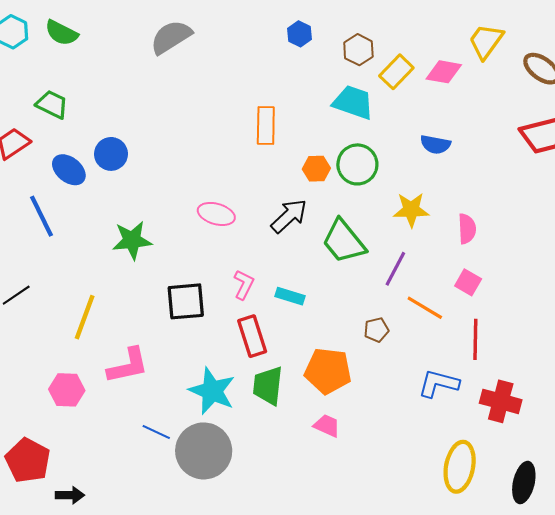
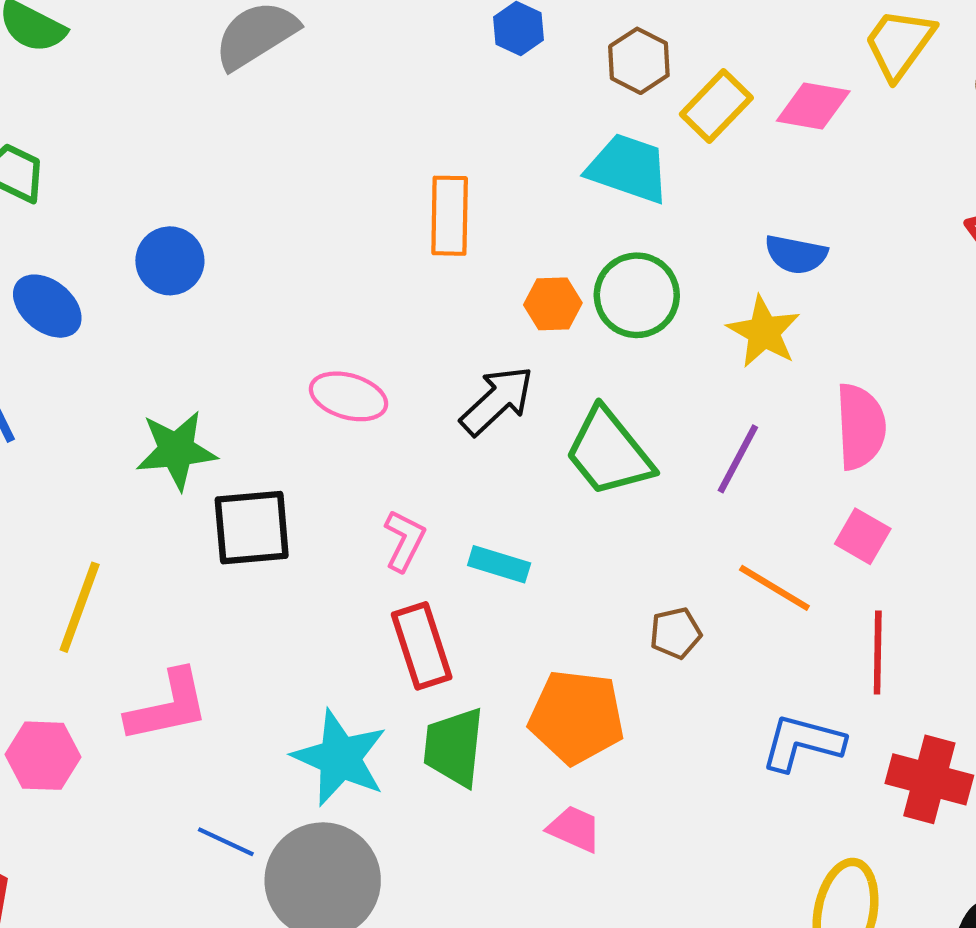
blue circle: (111, 154) -> (170, 261), moved
yellow star: (411, 210) -> (764, 332), moved, turned 30
pink semicircle: (467, 229) -> (861, 427), size x1.4
purple line: (395, 269) -> (738, 459), moved
black square: (186, 301) -> (252, 528), moved

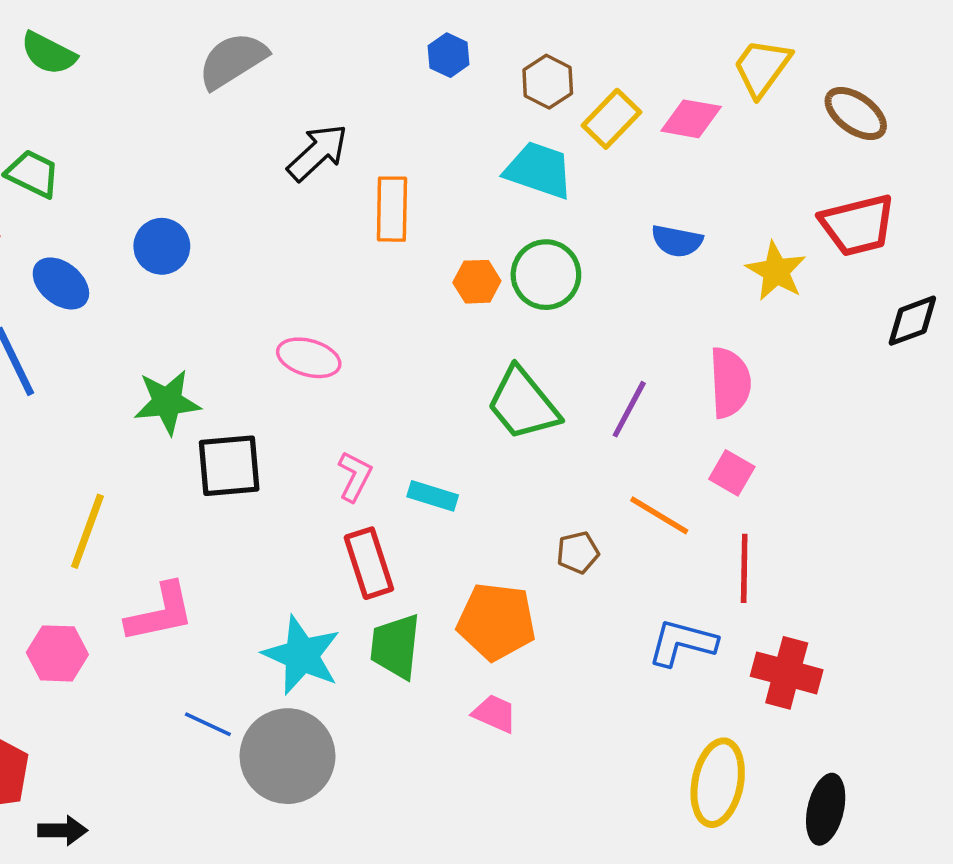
yellow star: (764, 332) -> (776, 271), moved
black arrow: (497, 401) -> (318, 152), moved

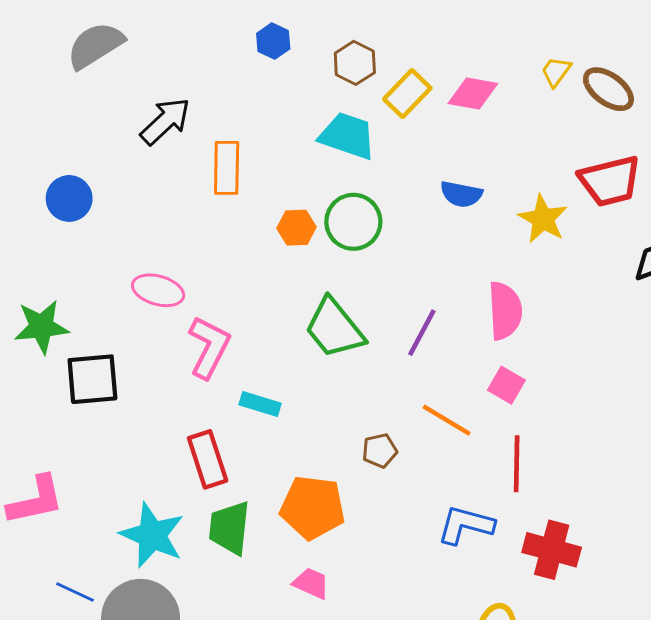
yellow trapezoid: (762, 67) -> (556, 72), moved, size x0.6
blue circle: (162, 246) -> (69, 198), moved
pink L-shape: (355, 476) -> (209, 347), moved, size x1.5

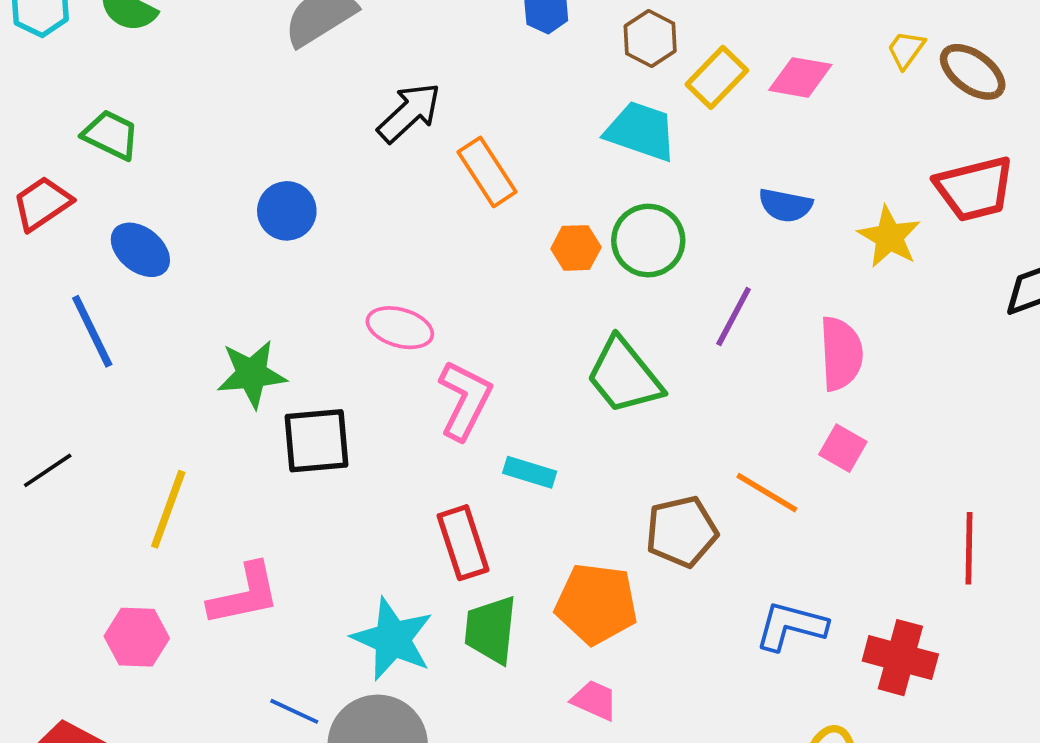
orange rectangle: (227, 168) -> (487, 172), turned -34
purple line: (422, 333) -> (734, 317), moved
brown pentagon: (380, 451) -> (682, 532), size x1.6
red line: (517, 464) -> (969, 548), moved

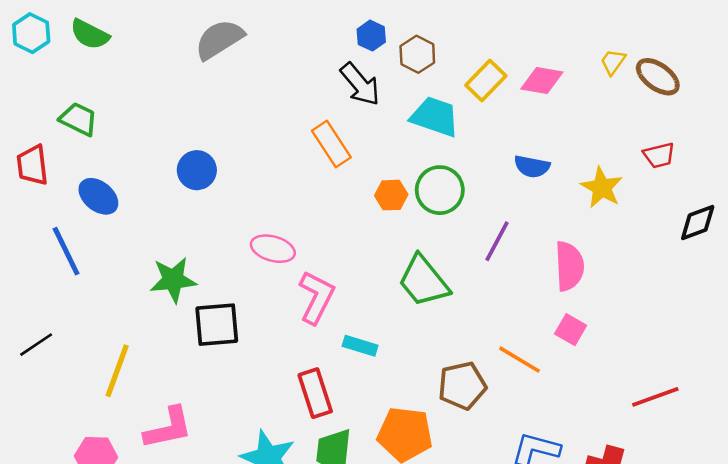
brown hexagon: (650, 39) -> (417, 54), moved
black arrow: (409, 113) -> (360, 84), moved, turned 93
red trapezoid: (974, 189) -> (659, 155), size x0.6
red trapezoid: (42, 203) -> (32, 165), turned -63
red line: (969, 548) -> (655, 397), turned 69

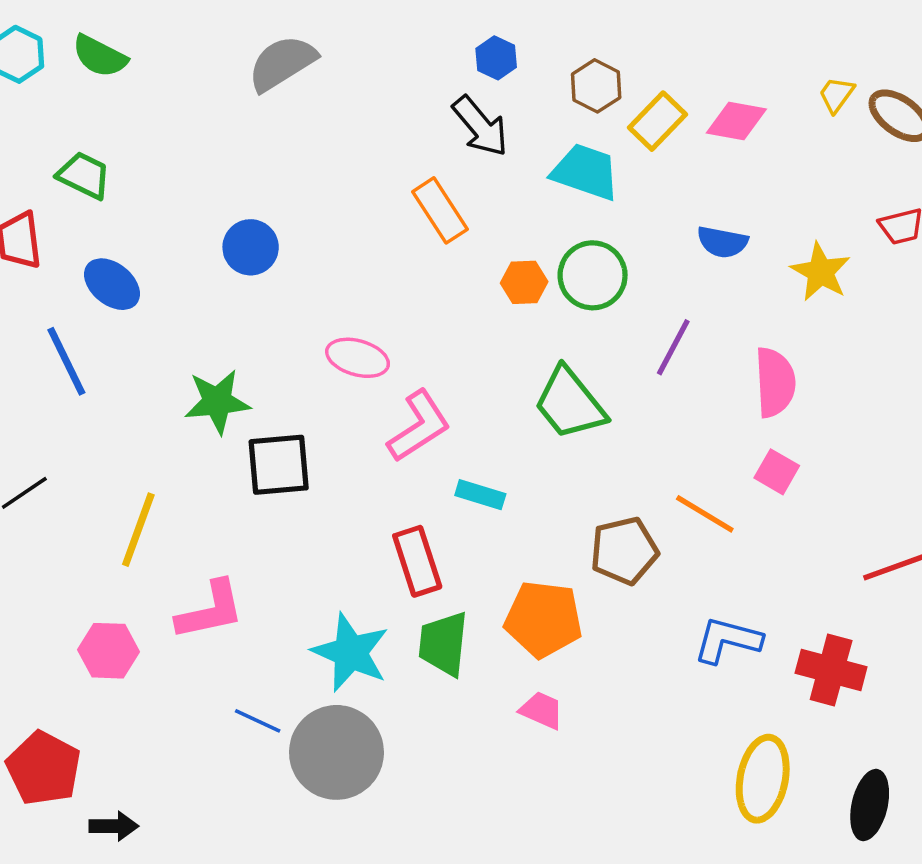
brown hexagon: (417, 54) -> (596, 86), moved
pink L-shape: (316, 297) -> (419, 426), turned 30

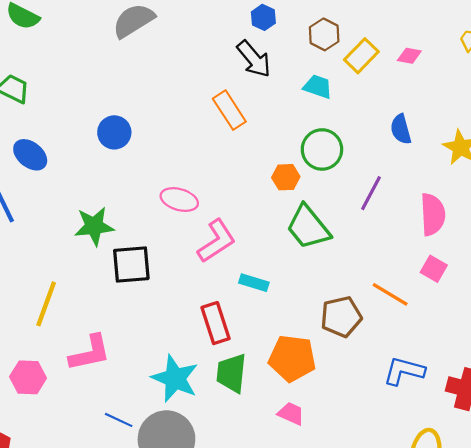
pink diamond: (736, 121) -> (409, 56), size x0.7
cyan trapezoid: (586, 172) -> (318, 87), size x0.7
blue semicircle: (722, 242) -> (401, 129), turned 64
orange hexagon: (524, 282) -> (286, 177), moved

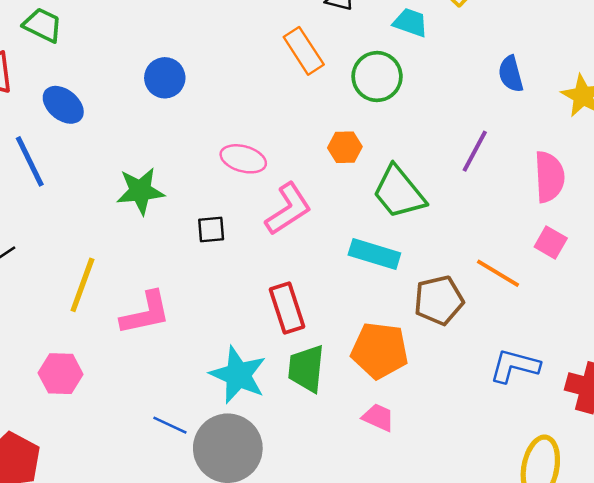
green circle: (322, 149) -> (377, 77), moved
orange hexagon: (286, 177) -> (345, 147), moved
black square: (131, 264) -> (211, 230), moved, size x0.6
cyan rectangle: (254, 283) -> (374, 254), moved, size x1.4
pink L-shape: (90, 353) -> (145, 313), moved

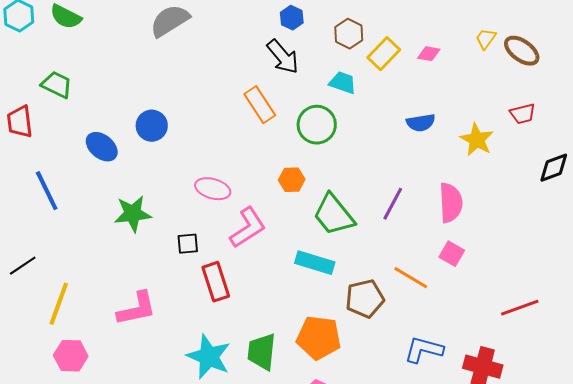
blue semicircle: (511, 74) -> (421, 123), turned -84
blue ellipse: (63, 105) -> (102, 147), moved
purple line: (475, 151) -> (393, 204), moved
yellow line: (82, 285) -> (59, 304), moved
red rectangle: (287, 308) -> (216, 282), moved

